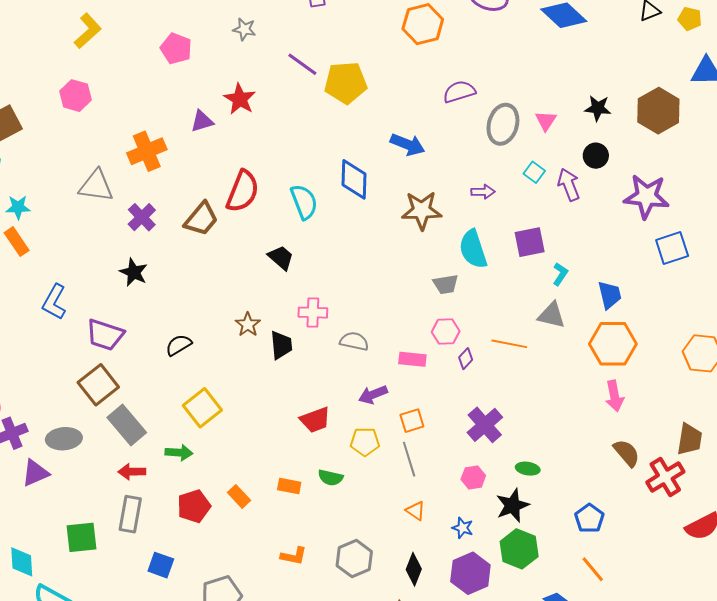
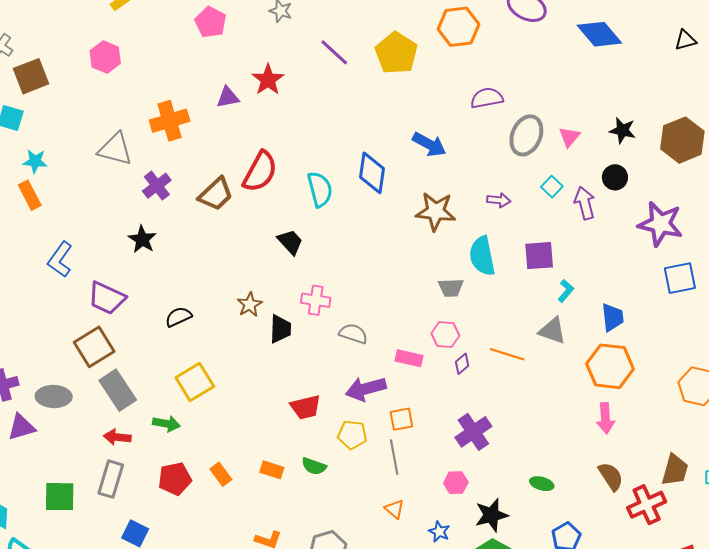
yellow pentagon: (346, 83) -> (396, 53), moved, turned 30
purple arrow: (373, 395) -> (366, 389), size x1.4
green ellipse: (528, 469) -> (542, 484), moved

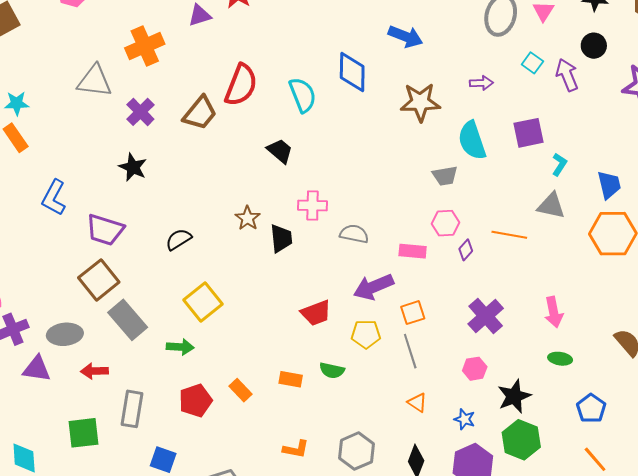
pink arrow: (605, 418) -> (554, 312), moved
purple triangle: (21, 427) -> (37, 369), turned 32
red arrow: (117, 437) -> (94, 371), moved

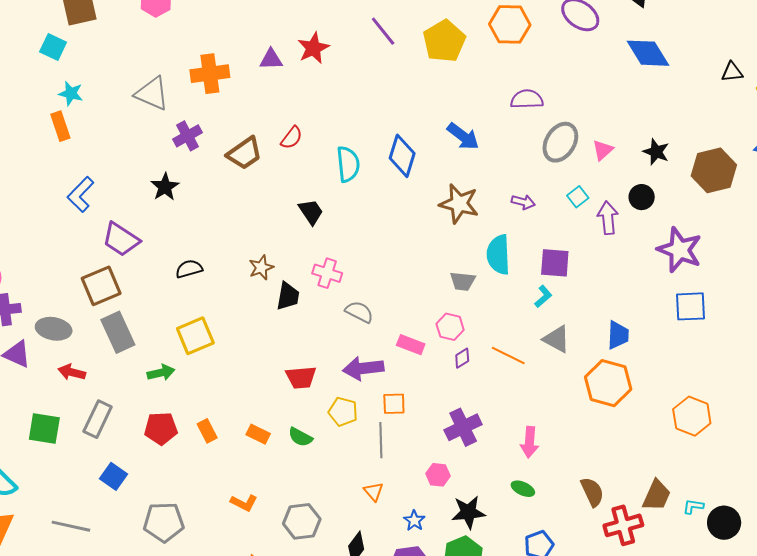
red semicircle: (241, 85) -> (292, 138), size x0.6
cyan L-shape: (559, 164) -> (543, 296), moved
green arrow: (180, 347) -> (161, 373), turned -32

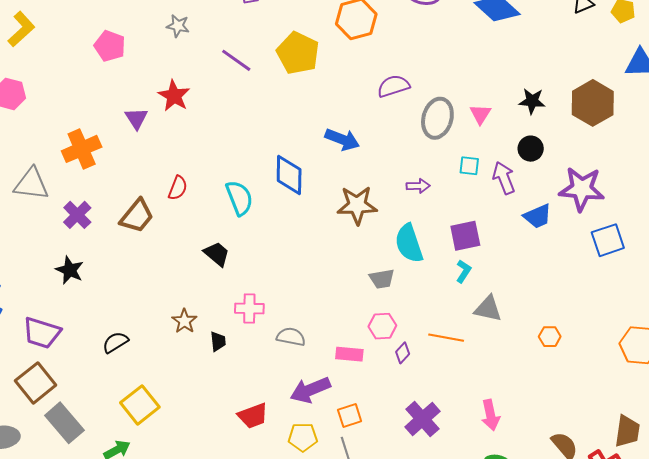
purple triangle: (271, 59) -> (136, 118), turned -45
cyan square: (578, 197) -> (469, 166), turned -30
black trapezoid: (288, 296) -> (218, 341), size x0.7
blue trapezoid: (618, 335) -> (538, 216), moved, turned 80
orange hexagon: (608, 383) -> (550, 337), size x0.5

